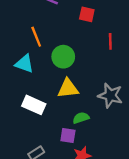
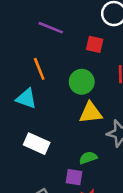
green circle: (63, 57) -> (82, 82), moved
yellow triangle: (68, 88) -> (91, 113), moved

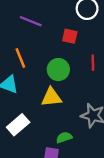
yellow triangle: (91, 113) -> (51, 97), moved
white rectangle: (37, 144) -> (18, 125), turned -65

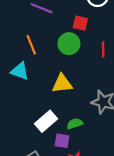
green circle: (58, 70) -> (69, 44), moved
white rectangle: (18, 125) -> (46, 121), moved

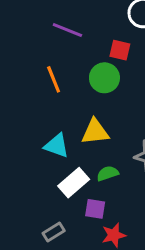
cyan triangle: (20, 71) -> (57, 146), moved
green semicircle: (75, 124) -> (108, 173), moved

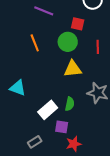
yellow triangle: (95, 132) -> (73, 69), moved
cyan triangle: (57, 146) -> (18, 88), moved
green semicircle: (108, 173) -> (70, 104), turned 120

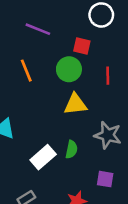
purple square: (62, 127) -> (105, 179), moved

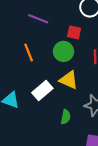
yellow triangle: (75, 104) -> (69, 80), turned 30
white rectangle: (43, 157) -> (42, 91), moved

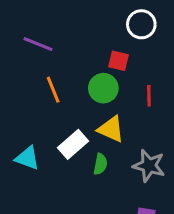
purple line: (38, 19) -> (38, 44), moved
green semicircle: (66, 117) -> (100, 164), moved

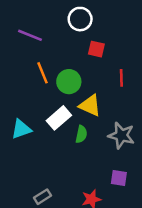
white circle: (141, 24) -> (80, 19), moved
green circle: (103, 88) -> (69, 82), moved
cyan triangle: (27, 158) -> (21, 129), turned -40

